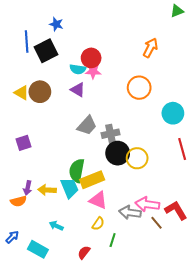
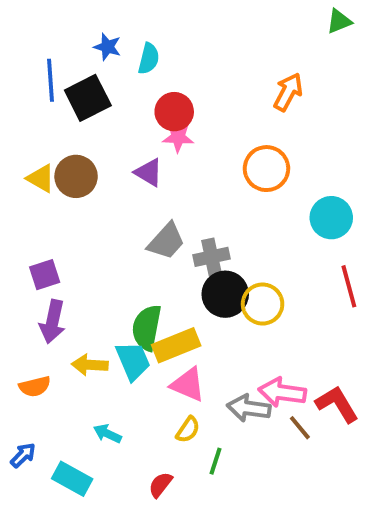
cyan semicircle: (78, 69) -> (149, 59), moved, turned -84
purple arrow: (28, 188) -> (52, 322), moved, size x1.5

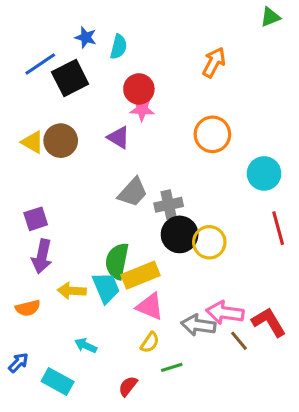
blue line: (51, 80) -> (40, 64), turned 60
orange arrow: (288, 92) -> (214, 62), moved
green line: (215, 461) -> (172, 367), turned 55

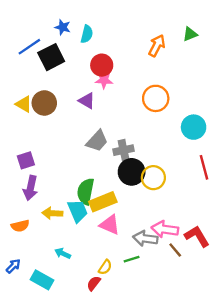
green triangle: (270, 17) -> (190, 34), moved
yellow semicircle: (150, 342) -> (105, 267), moved
green line: (172, 367) -> (132, 259), moved

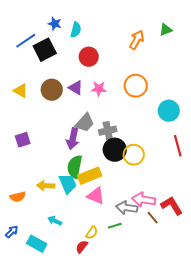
pink star: (104, 80) -> (99, 89), moved
brown circle: (44, 103) -> (52, 90), moved
purple arrow: (31, 188) -> (73, 139), moved

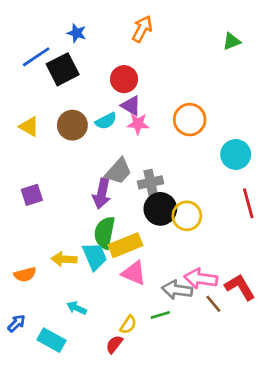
cyan semicircle: (76, 30) -> (106, 121), moved, turned 49
orange arrow: (137, 40) -> (142, 29), moved
purple triangle: (76, 88) -> (131, 106), moved

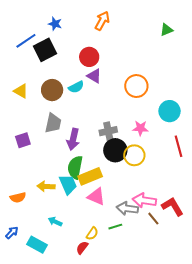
pink star: (138, 124) -> (140, 128), moved
gray trapezoid: (118, 171) -> (53, 123), moved, turned -30

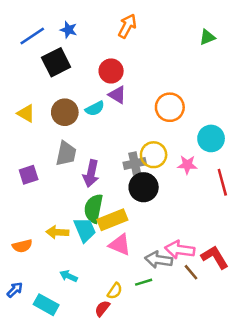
blue line: (26, 41) -> (32, 36), moved
pink star: (140, 128) -> (187, 165), moved
yellow circle: (134, 155) -> (154, 155), moved

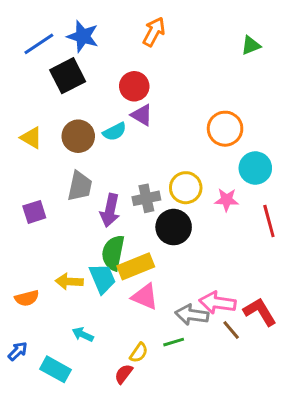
blue star: (69, 30) -> (83, 36), size x1.5
orange circle: (170, 107) -> (225, 129), moved
gray cross: (135, 163) -> (146, 198), moved

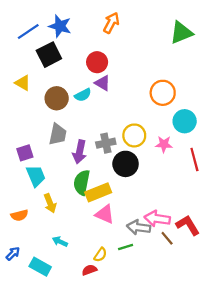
green triangle: (251, 45) -> (181, 33), size x1.6
yellow triangle: (31, 138) -> (23, 83), moved
cyan trapezoid: (102, 278) -> (36, 176), moved
yellow arrow: (69, 282) -> (50, 203), turned -114
red semicircle: (124, 374) -> (89, 270), turned 32

